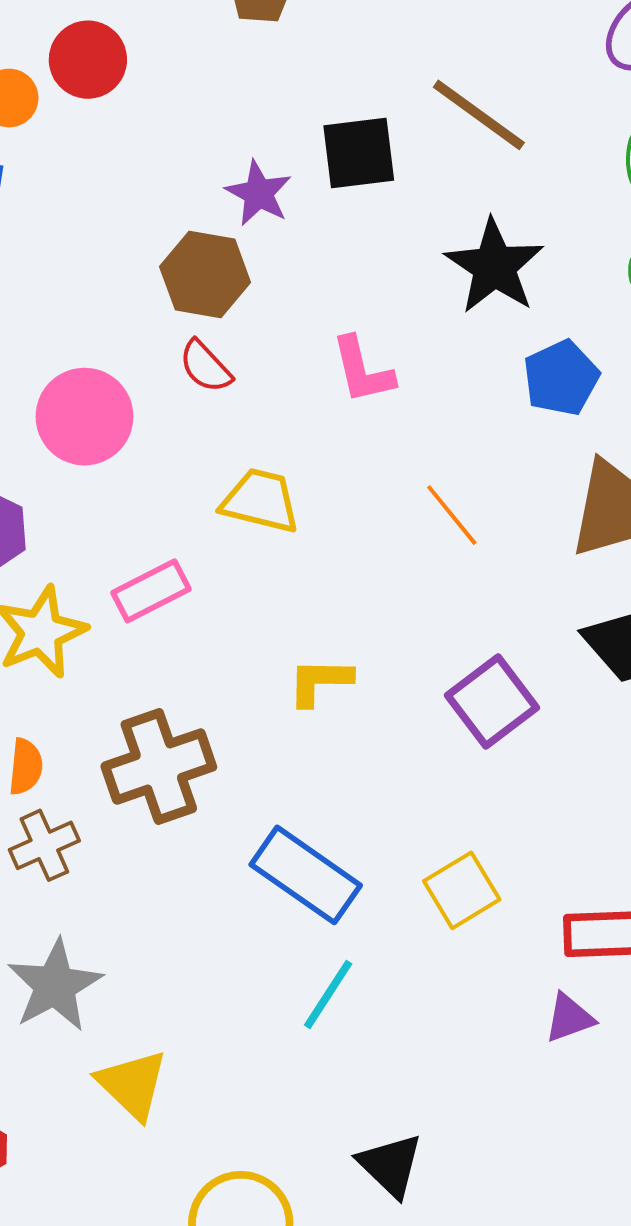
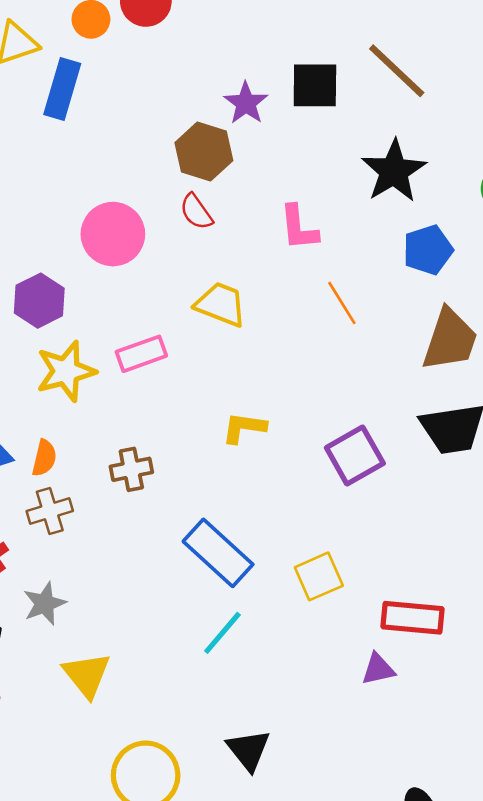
orange line: (452, 515) -> (342, 303), moved
brown cross: (159, 767) -> (131, 469), size x0.6
gray star: (55, 985) -> (45, 604), size x0.7

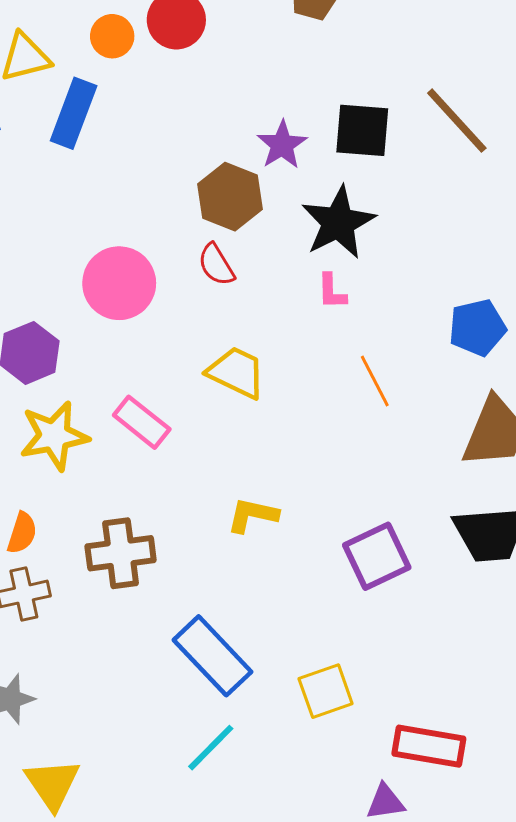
black star: (394, 171) -> (338, 223), moved
pink L-shape: (299, 228) -> (332, 291), size x0.7
pink rectangle: (141, 354) -> (142, 422), turned 54
brown cross: (131, 469) -> (121, 553), size x1.4

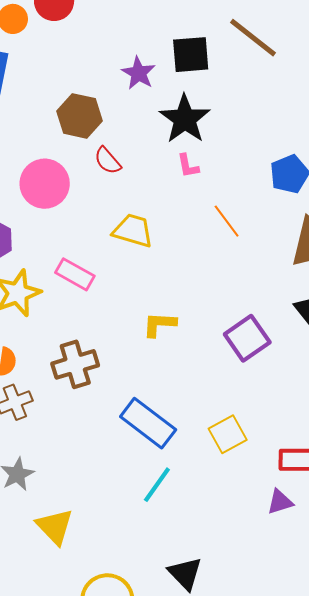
brown hexagon: (230, 197) -> (79, 116), moved

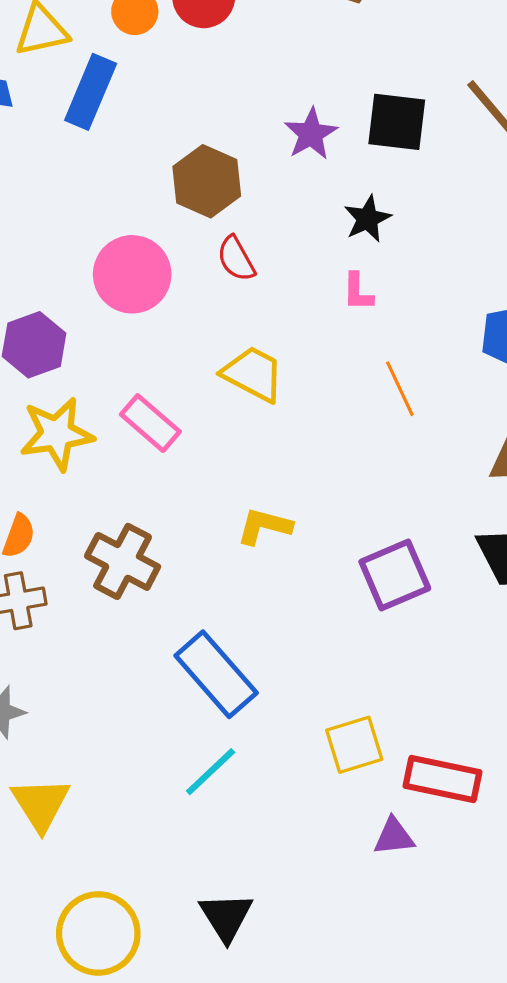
black star: (185, 119) -> (367, 219), size x0.6
brown cross: (75, 364) -> (123, 561), turned 33
yellow square: (228, 434) -> (354, 745), moved

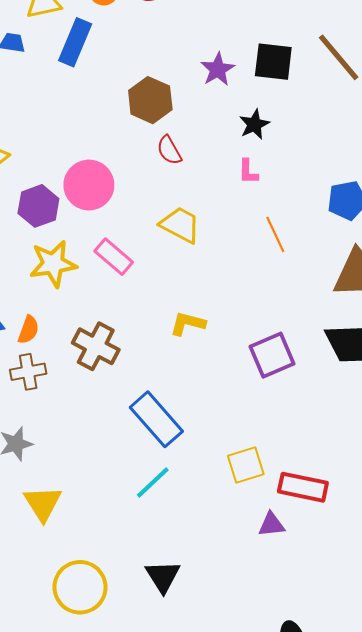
pink circle: (132, 274) -> (89, 185), moved

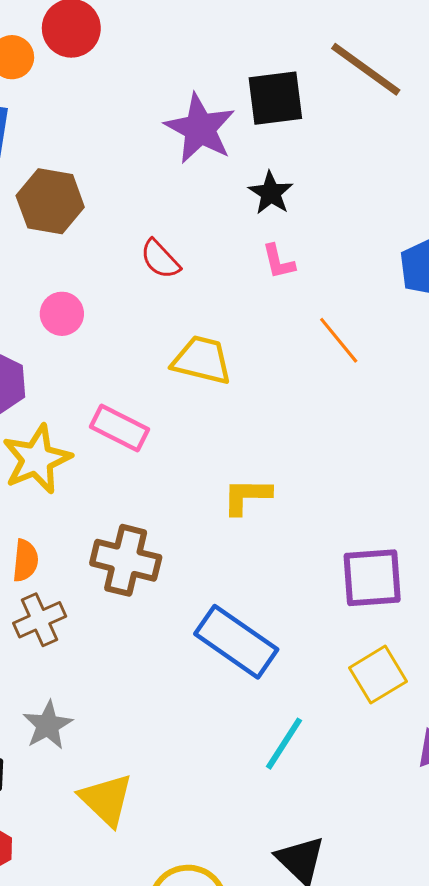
purple star: (218, 69) -> (200, 129), size x1.4
brown hexagon: (150, 100) -> (50, 201), moved
pink circle: (89, 185) -> (62, 314), moved, size x0.6
purple square: (272, 355) -> (372, 578), moved, turned 33
cyan line: (153, 482) -> (284, 744), moved

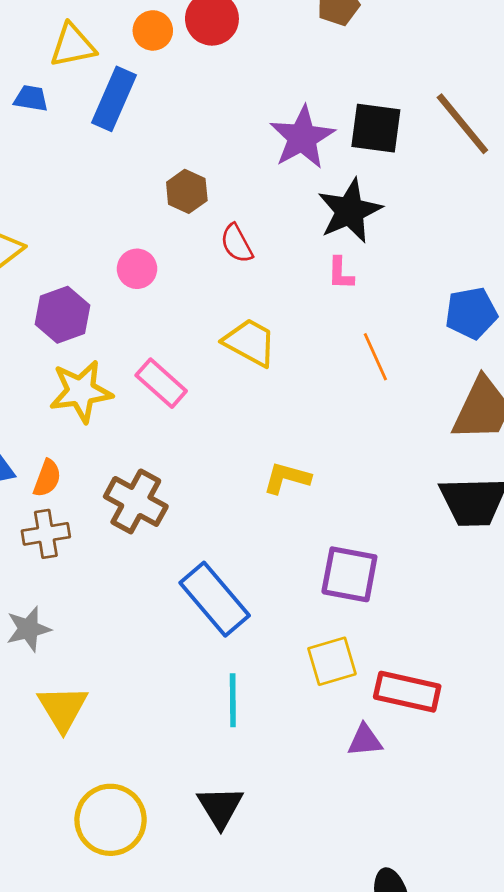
black star: (271, 193) -> (350, 211), size x1.6
brown hexagon: (50, 201) -> (187, 191), moved, size x0.7
yellow L-shape: (247, 496) -> (287, 478), moved
cyan line: (284, 744) -> (233, 700), turned -48

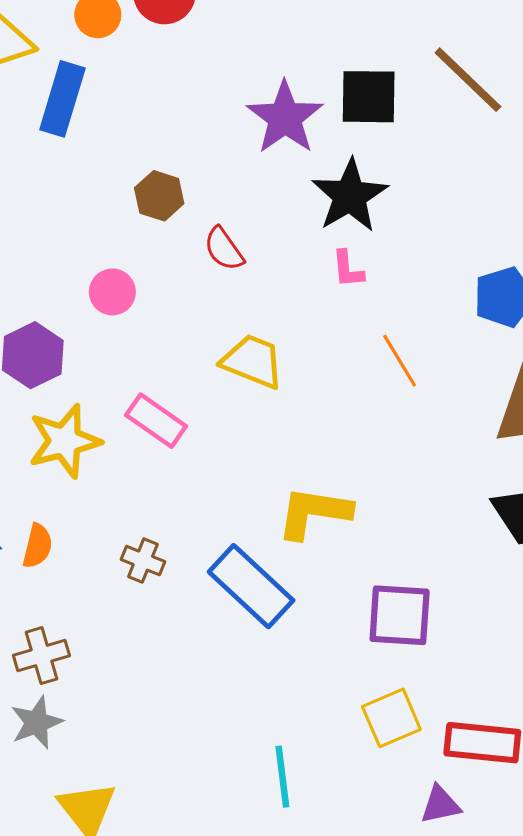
yellow L-shape: (287, 478) -> (314, 513), size x1.4
brown cross: (136, 501) -> (143, 561), size x0.6
brown cross: (46, 534) -> (41, 656), moved
blue rectangle: (215, 599) -> (251, 586), moved

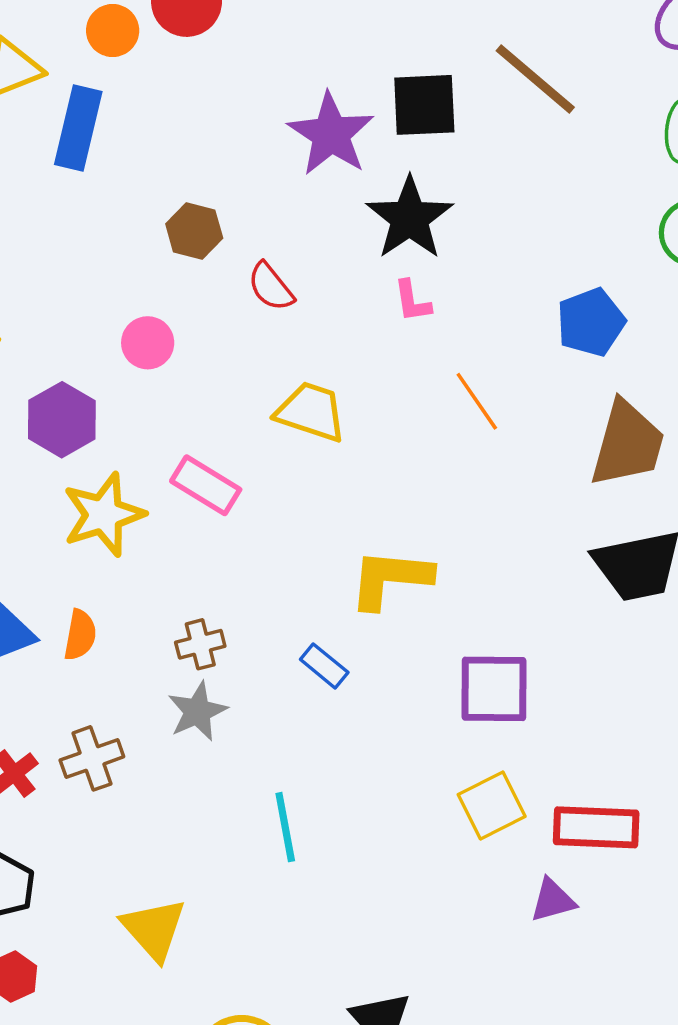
brown cross: (143, 561) -> (200, 644), turned -33
blue rectangle: (251, 586) -> (324, 666), size x0.5
gray star: (37, 722) -> (197, 711), moved
cyan line: (282, 777) -> (285, 827), moved

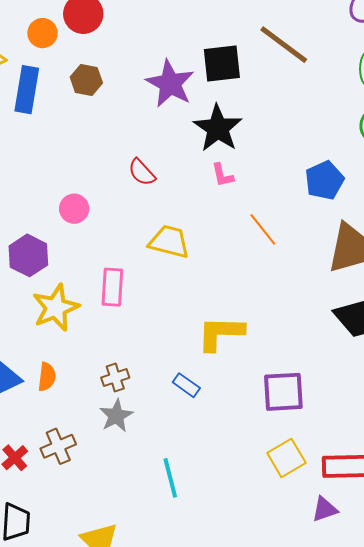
brown hexagon: (194, 231) -> (86, 80), moved
pink rectangle: (206, 485) -> (112, 287), turned 66

